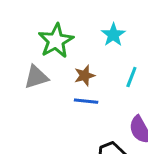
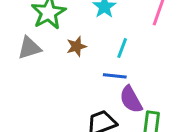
blue line: (86, 101) -> (115, 76), moved

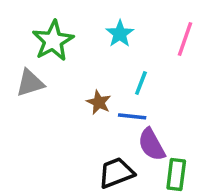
brown star: (76, 46) -> (99, 102), moved, turned -30

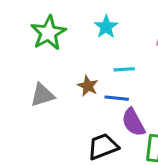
gray triangle: (30, 83) -> (42, 95), moved
cyan line: (141, 83) -> (124, 69), turned 65

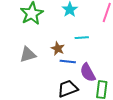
blue line: (117, 98) -> (68, 62), moved

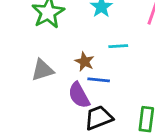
purple semicircle: (88, 73) -> (79, 95), moved

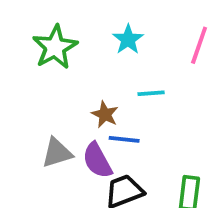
gray triangle: (42, 70) -> (57, 153), moved

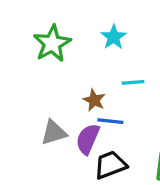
purple semicircle: (97, 160) -> (88, 139), turned 52

